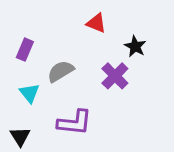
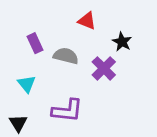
purple rectangle: (25, 50) -> (35, 43), moved, turned -48
gray semicircle: (61, 71) -> (66, 56), moved, turned 45

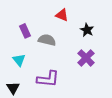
purple cross: (104, 68) -> (86, 58), moved

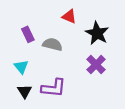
black star: (87, 30) -> (97, 33), size x1.5
black triangle: (13, 88) -> (25, 91), moved

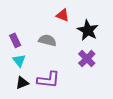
purple rectangle: (28, 34) -> (15, 40), moved
black triangle: (25, 91) -> (22, 83), turned 40

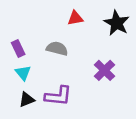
red triangle: (63, 15) -> (75, 18), turned -32
black star: (88, 30) -> (117, 23), moved

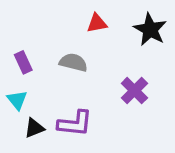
cyan triangle: (23, 73) -> (17, 100), moved

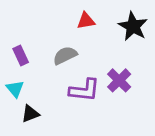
gray semicircle: (73, 62) -> (65, 55), turned -40
purple L-shape: (75, 123) -> (84, 90), moved

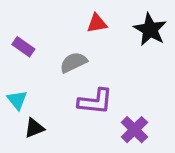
purple rectangle: (21, 55) -> (23, 47), moved, turned -30
purple cross: (119, 80) -> (134, 130), moved

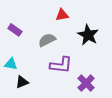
black star: (150, 30) -> (88, 35), moved
cyan triangle: (17, 100) -> (11, 64), turned -40

